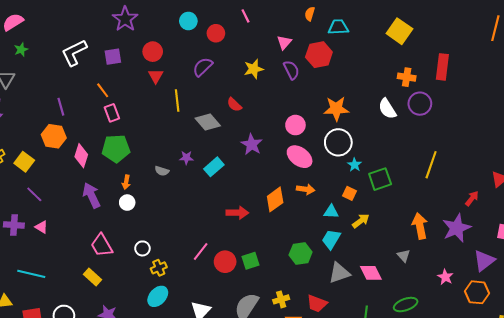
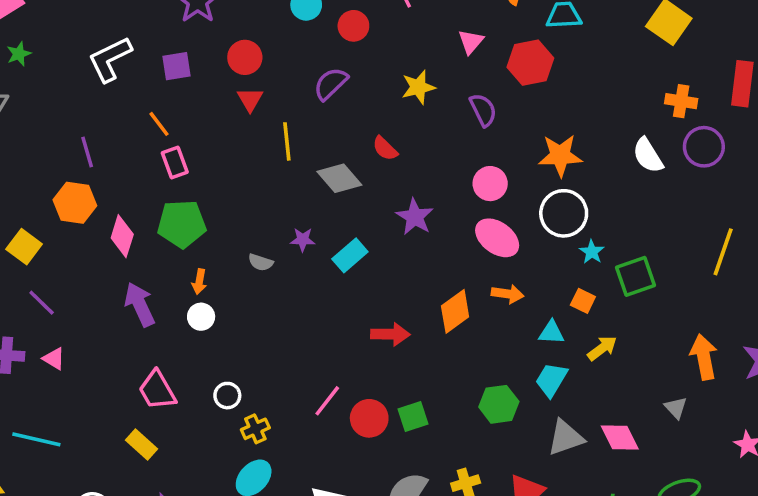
purple semicircle: (291, 70) -> (483, 110), moved

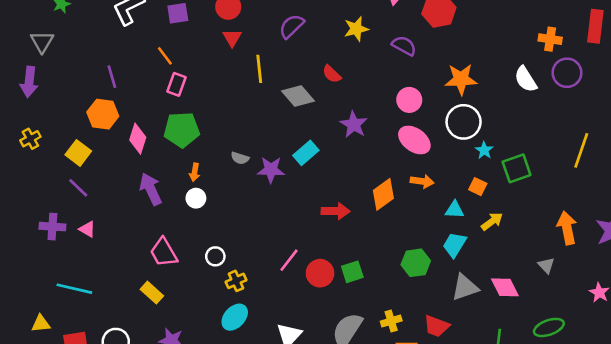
purple semicircle: (483, 110) -> (404, 46), turned -35
pink rectangle: (175, 163) -> (177, 84), turned 40
purple star: (303, 240) -> (271, 170), moved, size x1.5
yellow square: (24, 247) -> (78, 153), moved

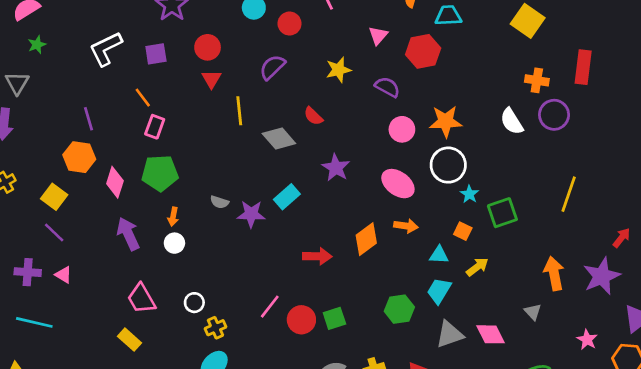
pink circle: (409, 100) -> (402, 129), moved
cyan line: (74, 289) -> (34, 322), moved

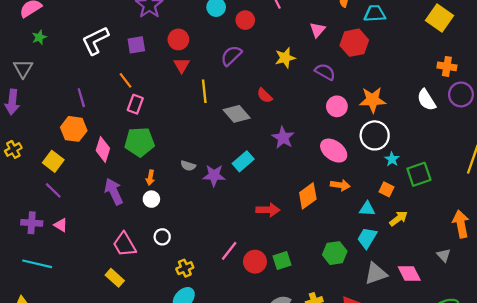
white circle: (194, 303) -> (162, 237), moved

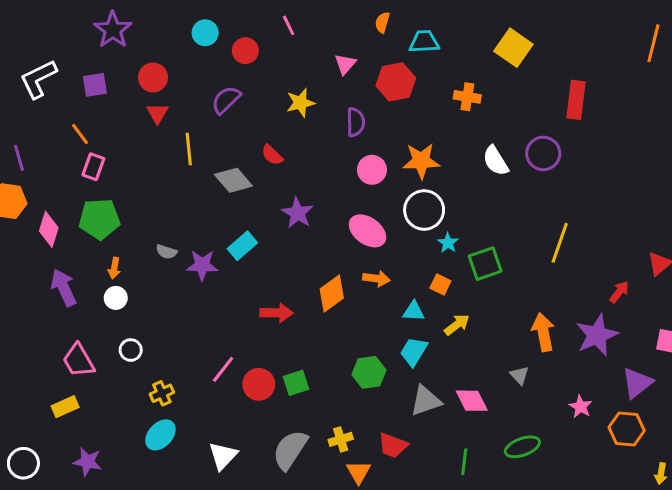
orange cross: (447, 66) -> (467, 97), moved
purple semicircle: (325, 72) -> (356, 122), turned 60
yellow rectangle: (115, 278) -> (65, 407), turned -66

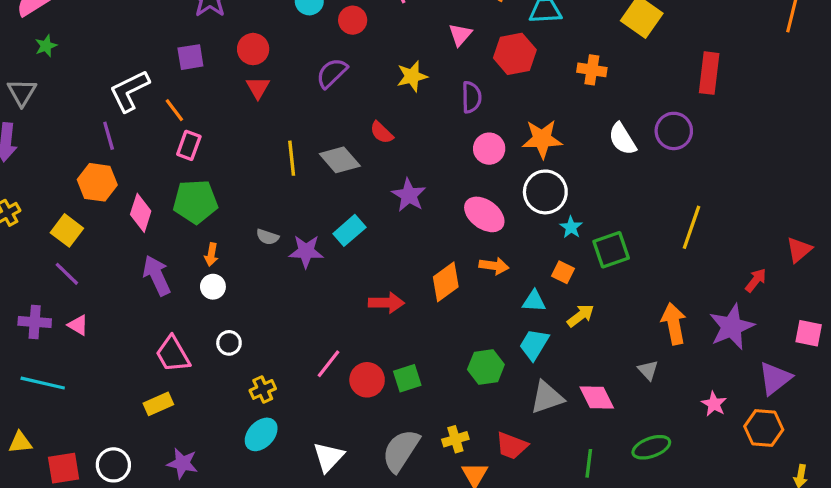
white L-shape: (38, 79) -> (129, 91), moved
yellow line: (189, 149) -> (292, 158), moved

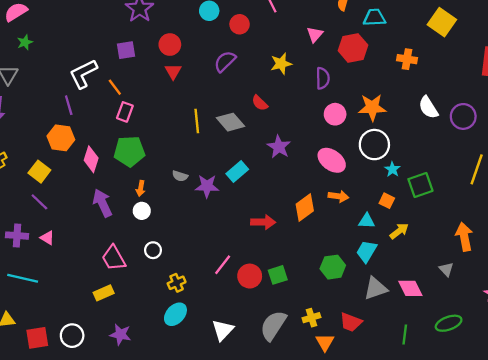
purple circle: (674, 131) -> (463, 116), moved

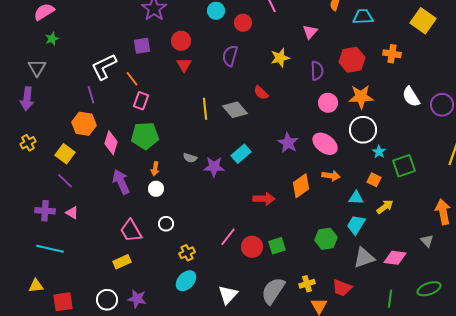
red hexagon: (353, 48) -> (352, 60), moved
purple semicircle: (225, 61) -> (230, 56), turned -30
purple star: (279, 147) -> (288, 143), moved
pink diamond: (410, 288) -> (395, 258), turned -55
white circle: (72, 336) -> (107, 300), moved

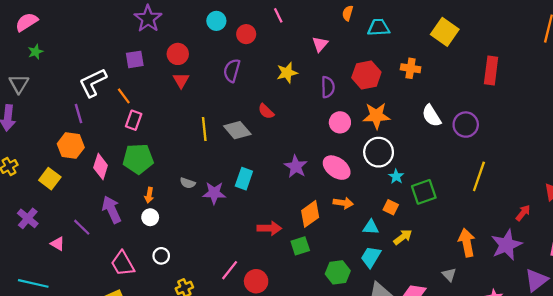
cyan rectangle: (241, 154) -> (244, 179), turned -30
purple line: (65, 181) -> (82, 227), moved
purple cross: (45, 211) -> (28, 218), moved, turned 36
green square: (277, 246) -> (300, 246), moved

